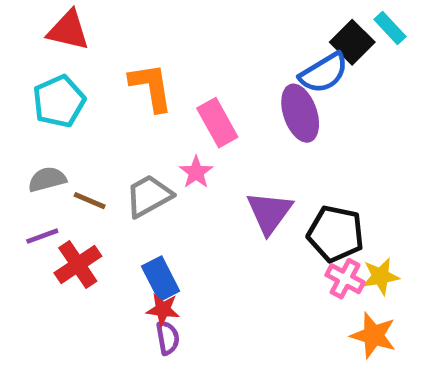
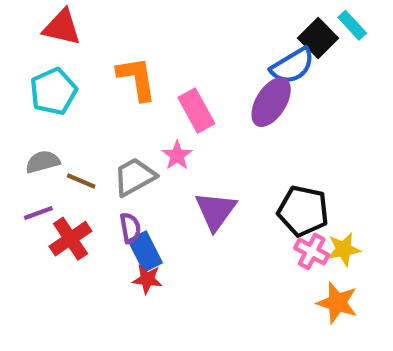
purple ellipse: (300, 113) -> (271, 102), turned 51
purple triangle: (269, 212) -> (216, 211), moved
purple semicircle: (168, 338) -> (130, 228), moved

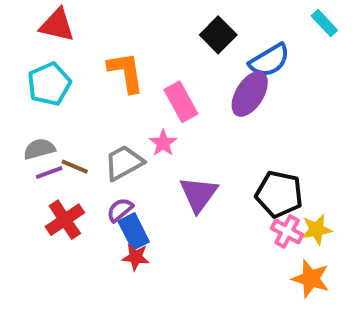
black square: (318, 38) -> (218, 35), moved
purple line: (38, 213) -> (49, 172), moved
purple semicircle: (130, 228) -> (120, 210), turned -120

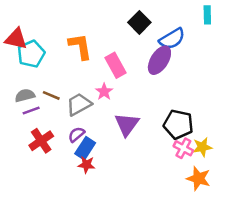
cyan rectangle: (324, 23) -> (207, 15), turned 42
red triangle: (57, 25) -> (16, 39), moved
brown line: (75, 167) -> (51, 95), moved
blue rectangle: (134, 231) -> (85, 148), turned 60

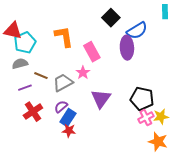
purple ellipse: (159, 60) -> (127, 48), turned -35
gray semicircle: (25, 95) -> (20, 64), moved
pink cross: (183, 148) -> (146, 118), turned 35

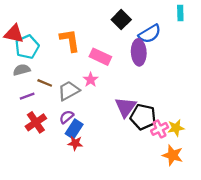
pink rectangle: (92, 52) -> (100, 57), turned -36
purple triangle: (101, 99) -> (126, 107), moved
black pentagon: (142, 99) -> (143, 117), moved

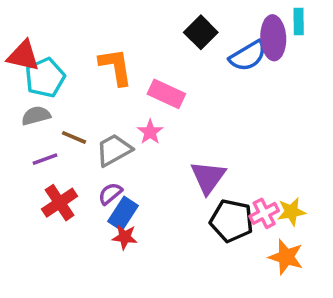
purple ellipse: (139, 52) -> (273, 38), moved
black pentagon: (143, 117) -> (232, 221), moved

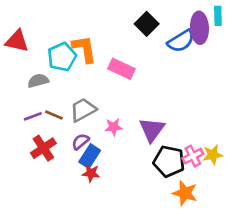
cyan pentagon: (45, 78) -> (62, 57), moved
gray semicircle: (36, 116) -> (38, 81), moved
pink star: (150, 132) -> (113, 127), moved, turned 30
brown line: (74, 137) -> (54, 115), moved
orange star: (286, 257) -> (185, 193), moved

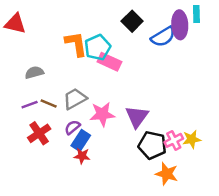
red triangle: (17, 41) -> (15, 24), moved
cyan pentagon: (62, 57) -> (98, 47), moved
pink star: (113, 127) -> (102, 114), size x1.5

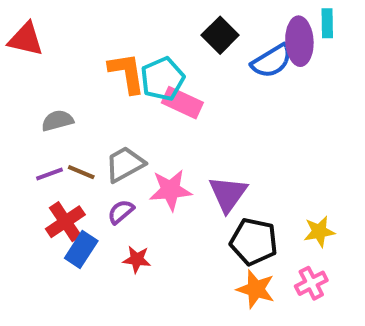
blue rectangle: (81, 140) -> (81, 249), moved
pink cross: (174, 140) -> (311, 283), moved
orange star: (167, 174) -> (256, 289), moved

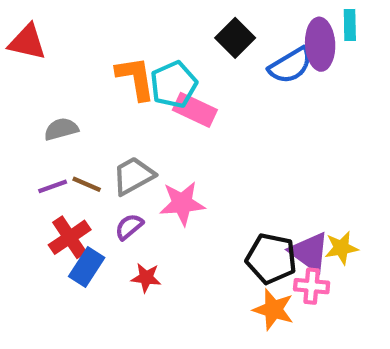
purple triangle: (228, 194) -> (309, 252), moved, turned -30
pink cross: (311, 283) -> (312, 286), moved, turned 32

